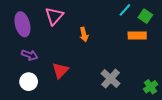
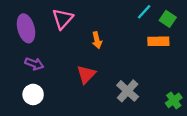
red triangle: (60, 70) -> (86, 74), moved

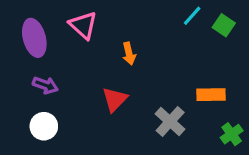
pink triangle: (63, 19) -> (83, 25), turned -30
orange rectangle: (158, 41) -> (211, 95), moved

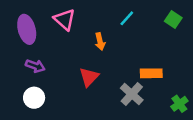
cyan line: (192, 16) -> (127, 18), moved
orange rectangle: (211, 95) -> (151, 73), moved

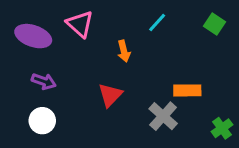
purple ellipse: (27, 29) -> (33, 36), turned -56

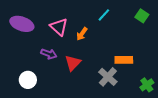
pink triangle: (80, 24) -> (59, 27), moved
orange arrow: (124, 51) -> (82, 34), turned 48
purple arrow: (44, 81) -> (49, 54), moved

